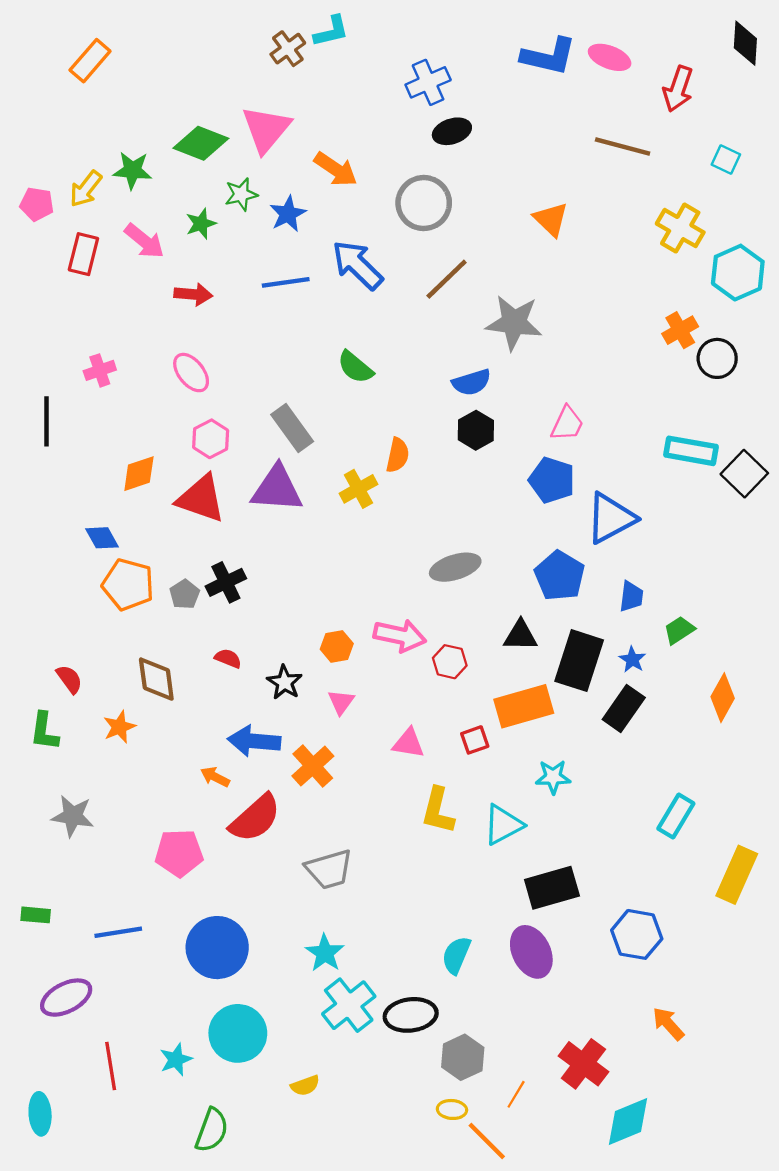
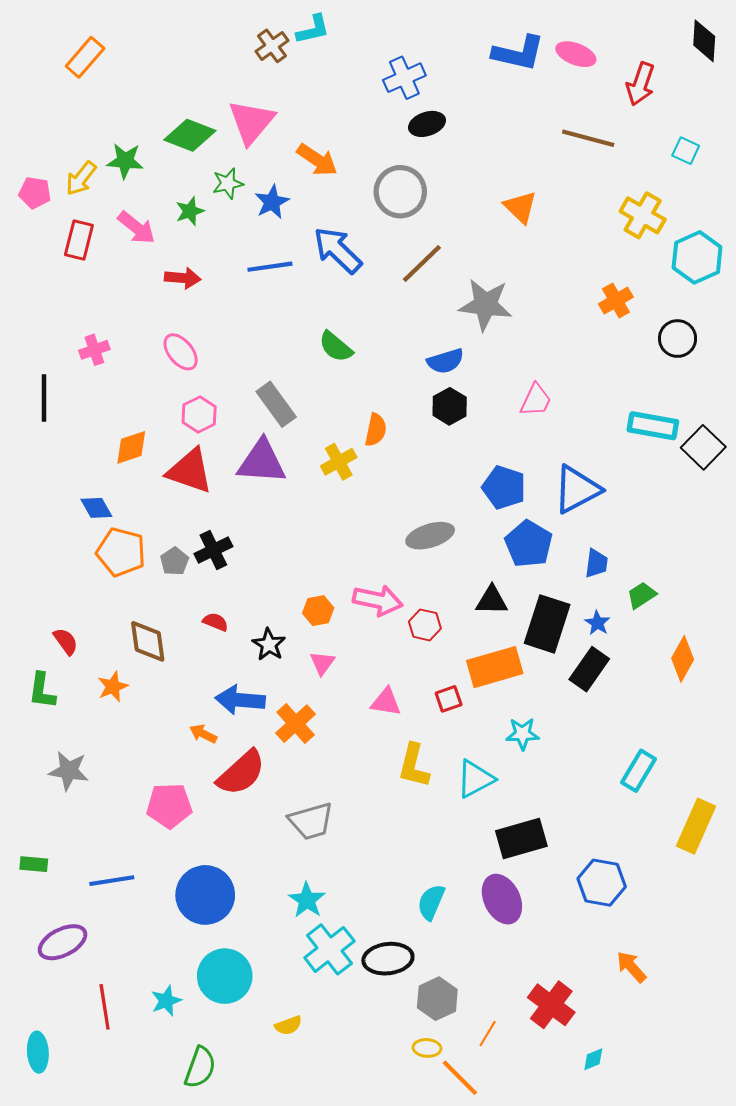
orange cross: (680, 330) -> (616, 301), moved
blue pentagon: (552, 480) -> (504, 487), moved
cyan diamond: (628, 1121) -> (593, 1059), size x0.5

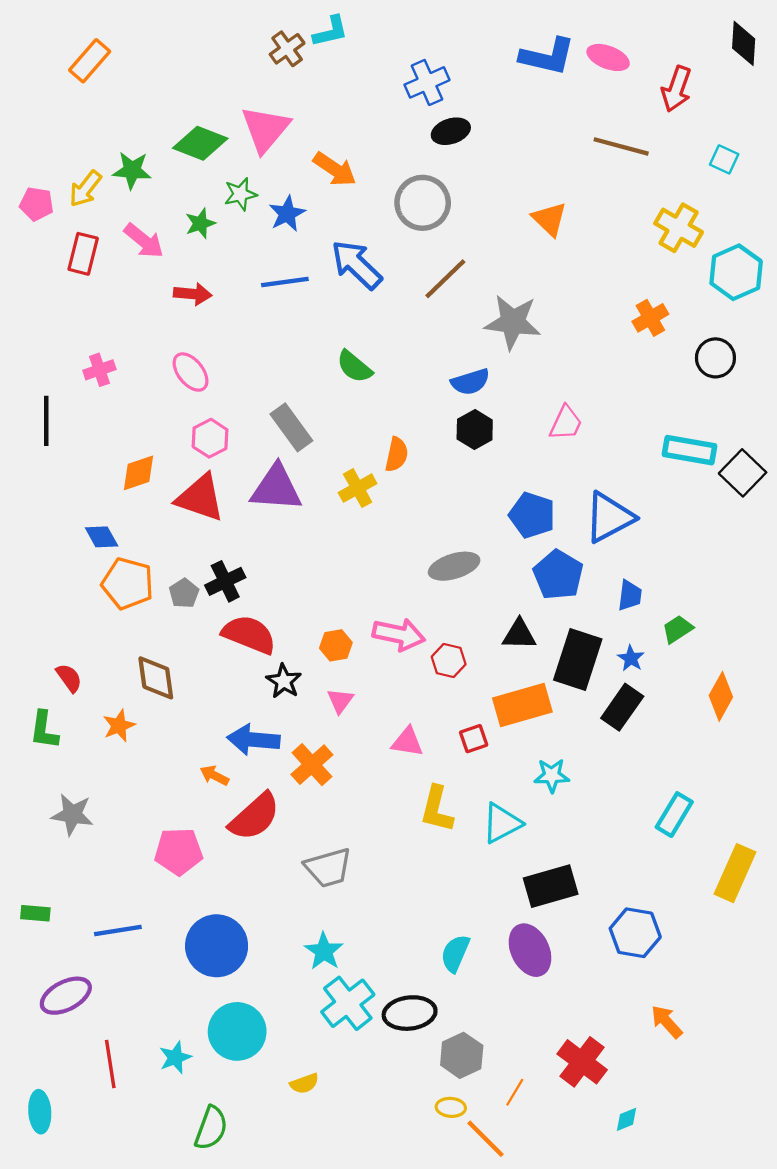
red semicircle: (215, 622) -> (249, 634), moved, size x2.0

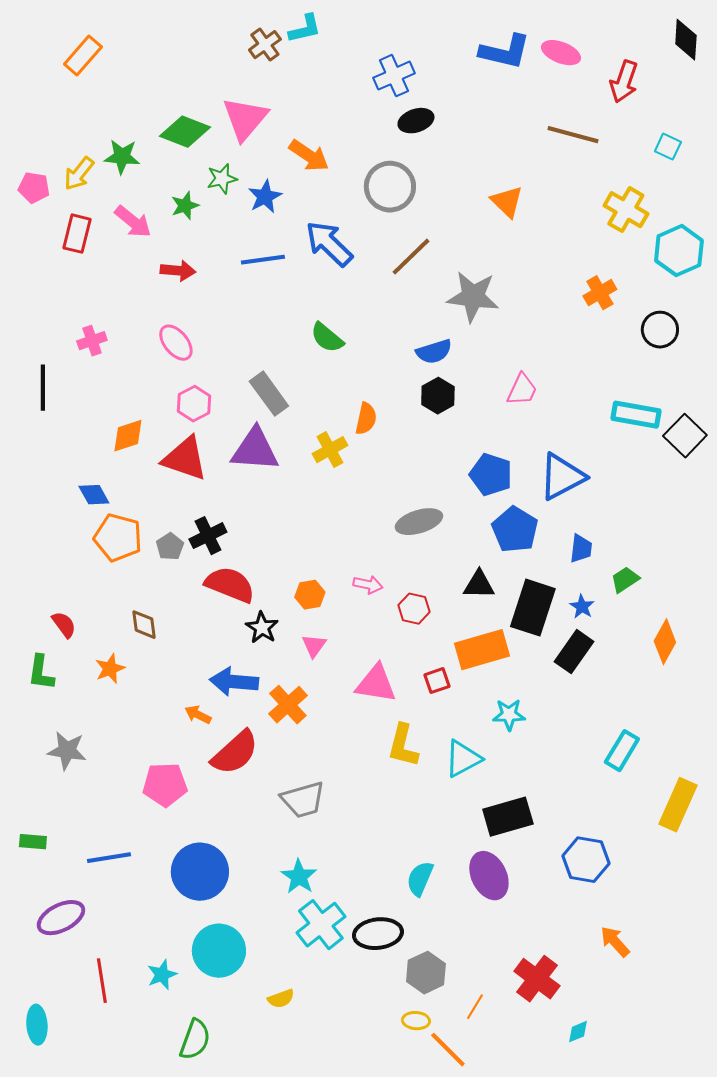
pink arrow: (399, 634) -> (368, 585), size x0.6
brown diamond: (156, 678) -> (144, 625), size x0.7
pink triangle: (407, 742) -> (376, 684), size x1.4

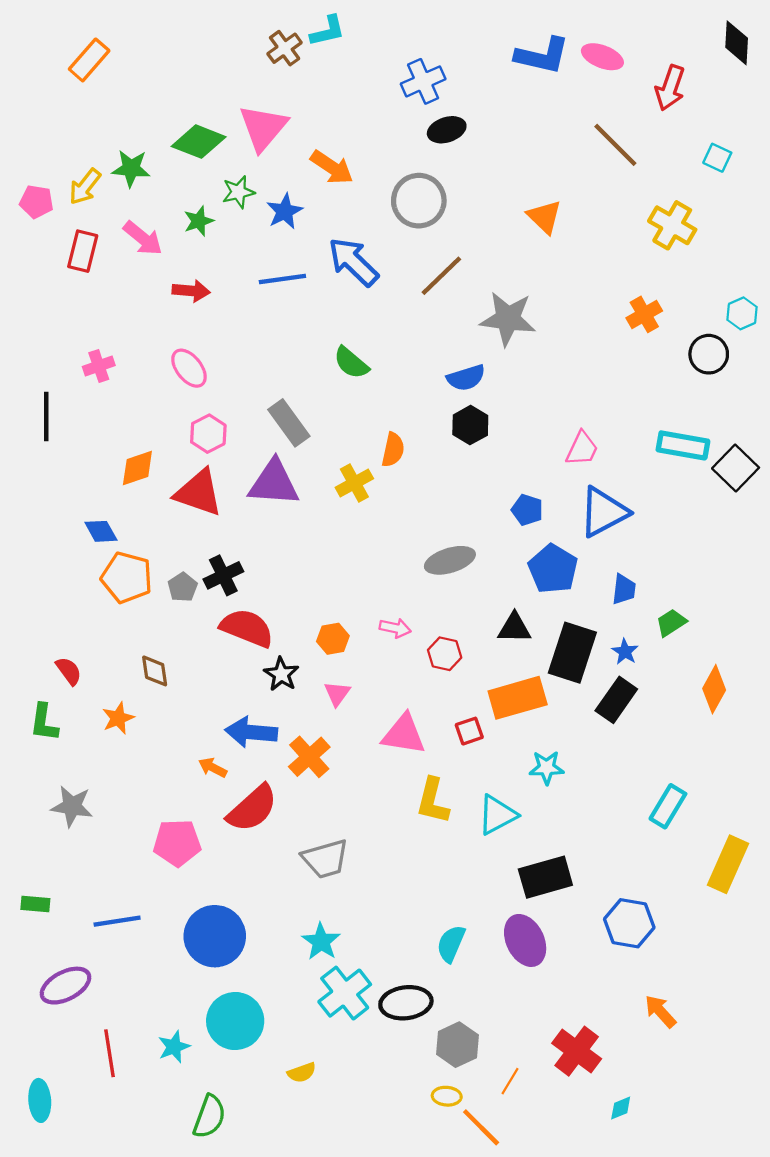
brown line: (573, 135) -> (615, 145), turned 30
cyan hexagon: (679, 251) -> (742, 313), moved, size x0.6
pink trapezoid: (522, 390) -> (582, 449), moved
blue pentagon: (491, 475) -> (527, 510), size x0.7

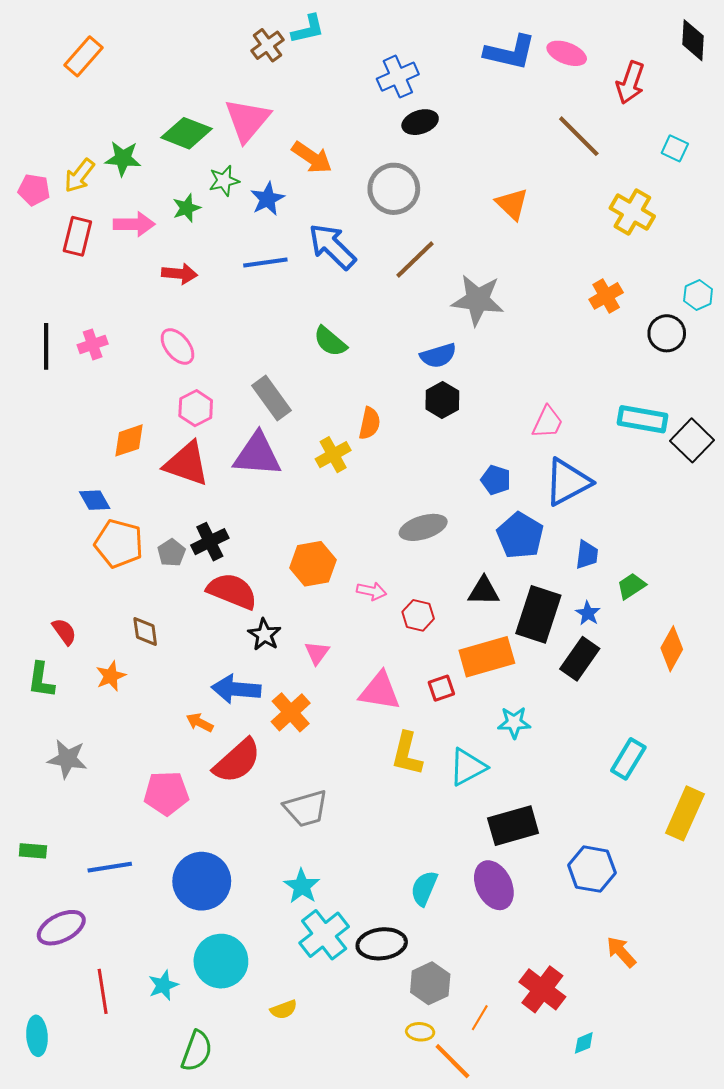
pink arrow: (143, 238) -> (134, 224), turned -39
black line: (46, 416) -> (46, 346), moved
orange hexagon: (333, 639) -> (313, 564), moved, size x1.5

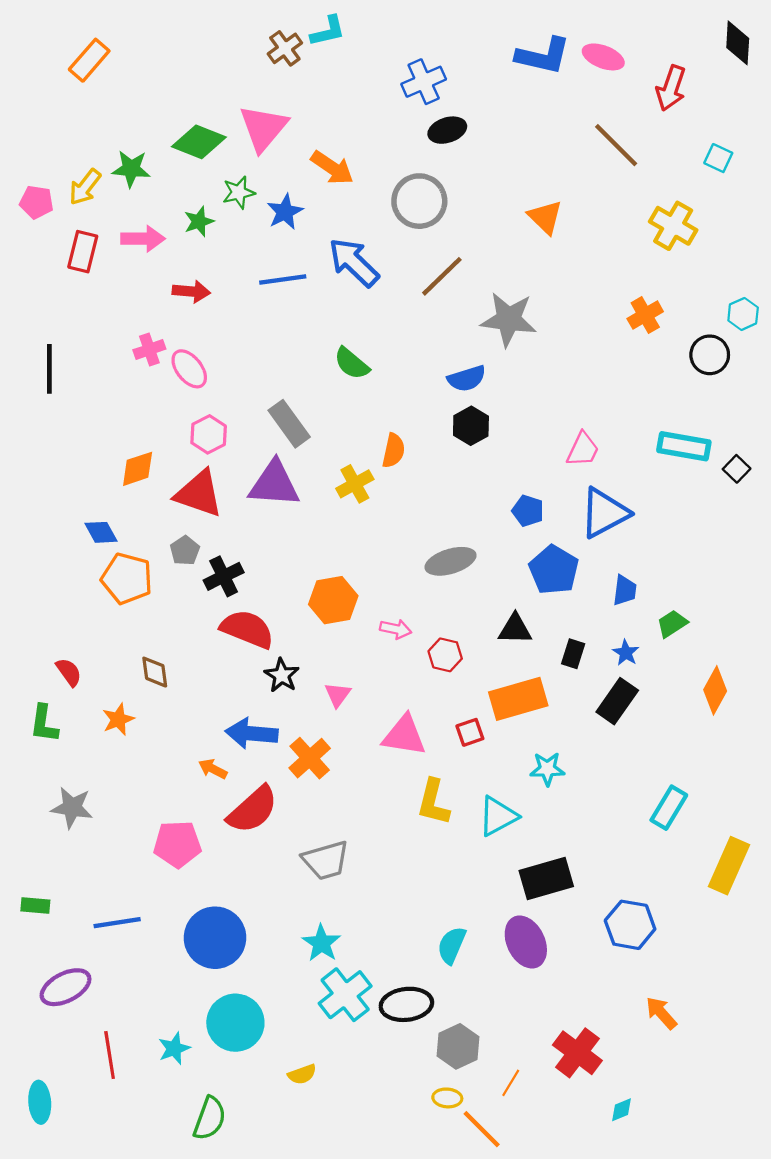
pink cross: (93, 344) -> (149, 349), moved
black square: (692, 440) -> (737, 469), size x0.6
gray pentagon: (171, 553) -> (185, 551), moved
black rectangle: (538, 614) -> (573, 654), size x0.5

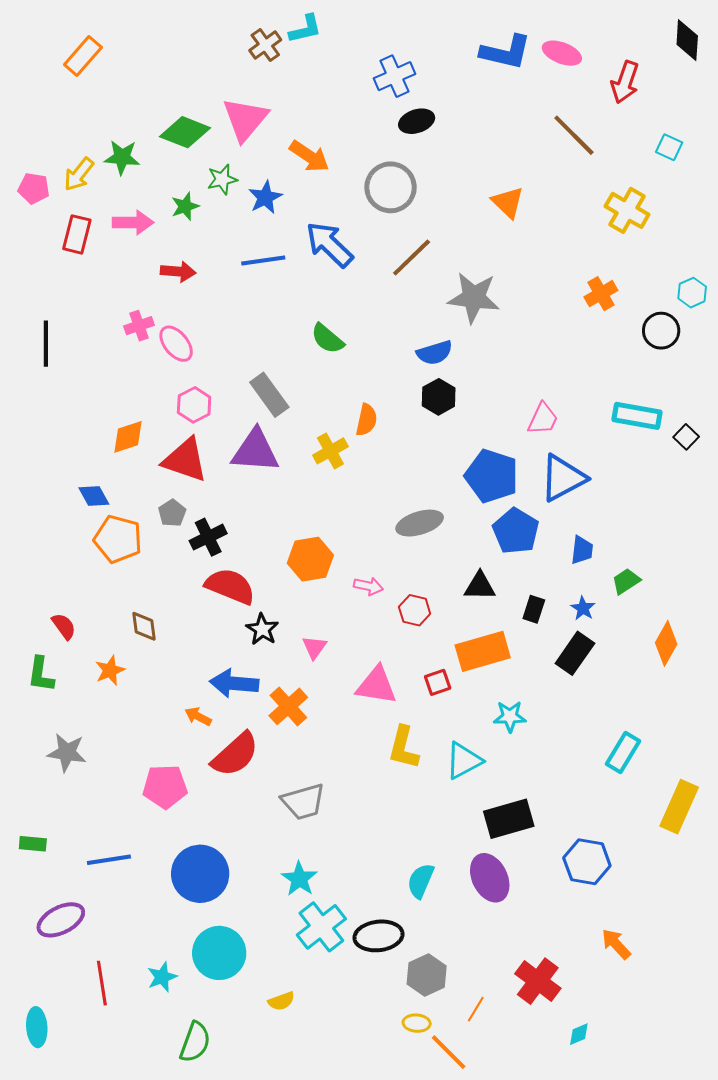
blue pentagon: (528, 511) -> (492, 476), size x1.8

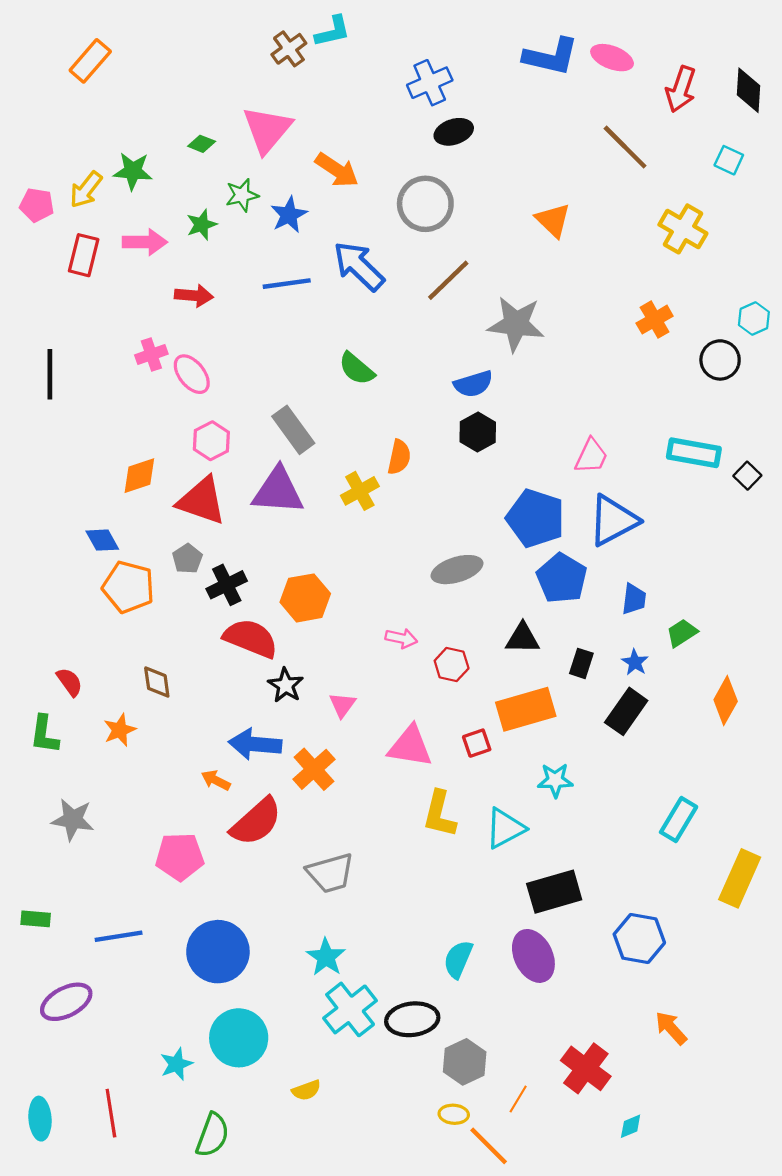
black diamond: (687, 40) -> (748, 90), moved
green diamond: (185, 132) -> (202, 144), size x0.5
orange hexagon: (310, 559) -> (305, 598), moved
red line: (102, 983) -> (111, 1113), moved

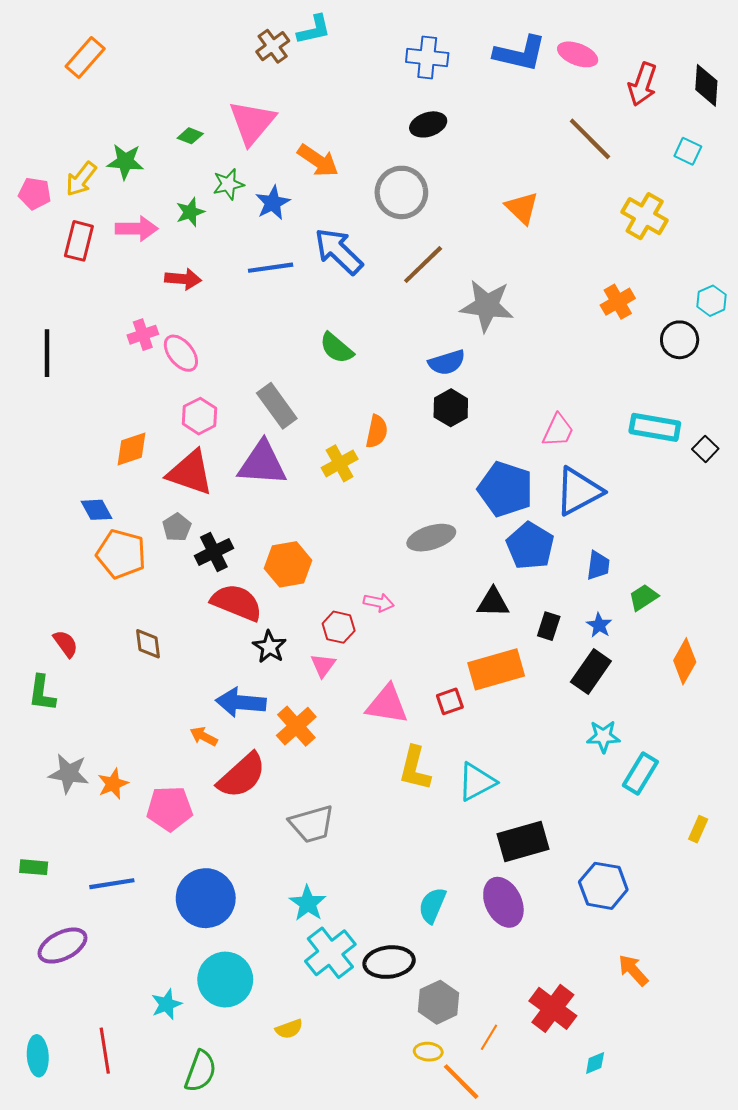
blue cross: (430, 83) -> (427, 58), moved, turned 30
red hexagon: (452, 665) -> (339, 627), moved
orange star: (120, 730) -> (113, 784), moved
cyan star: (555, 780) -> (603, 736), moved
yellow rectangle: (740, 878) -> (698, 829), size x0.5

